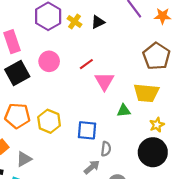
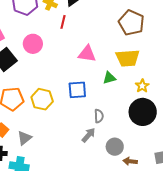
red line: (86, 64) -> (63, 22), moved, turned -32
pink triangle: (104, 81) -> (87, 54), turned -42
blue square: (87, 130) -> (77, 90), moved

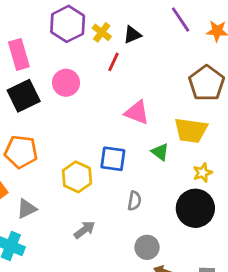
green triangle: (109, 78) -> (160, 152), turned 40
yellow hexagon: (42, 99) -> (77, 177), moved
gray arrow: (89, 135) -> (84, 230), moved

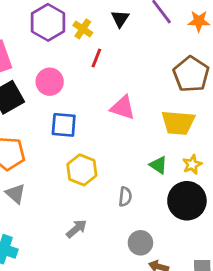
black triangle: (132, 35) -> (120, 19), moved, turned -30
green triangle: (160, 152) -> (158, 165), moved
blue square: (113, 159) -> (64, 125), moved
yellow hexagon: (77, 177) -> (82, 170), moved
gray triangle: (27, 209) -> (15, 194), moved, turned -50

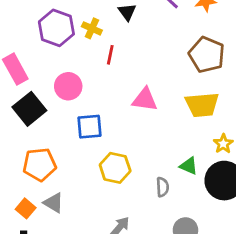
green triangle: (158, 165) -> (189, 166), moved

